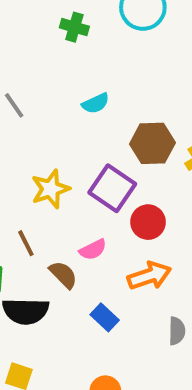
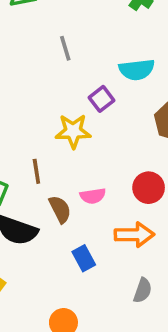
cyan semicircle: (96, 103) -> (137, 70), size x1.4
purple square: (112, 188) -> (102, 99), moved, size x0.6

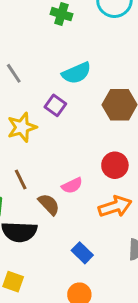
yellow star: (73, 131) -> (22, 127), moved
blue rectangle: (84, 258) -> (82, 253), moved

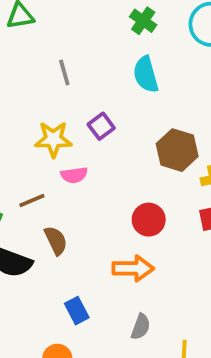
cyan semicircle: (76, 73) -> (146, 74), moved, turned 80
brown line: (21, 179) -> (32, 200), turned 75
pink semicircle: (72, 185) -> (74, 175), moved

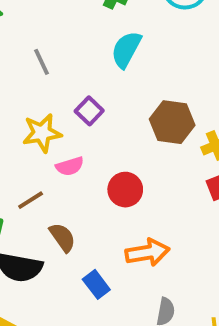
cyan semicircle: (146, 74) -> (126, 49), turned 54
red circle: (149, 220) -> (125, 190), moved
blue rectangle: (77, 311) -> (96, 284), moved

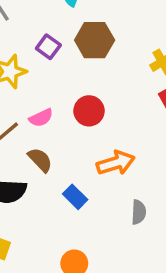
brown hexagon: (172, 122) -> (95, 40), moved
pink semicircle: (70, 166) -> (41, 118), moved

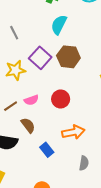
purple square: (48, 47) -> (40, 58), size x1.5

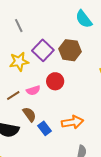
cyan semicircle: (59, 25) -> (84, 19), moved, turned -66
red circle: (61, 99) -> (55, 81), moved
blue rectangle: (47, 150) -> (44, 128), moved

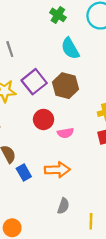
cyan semicircle: (84, 19) -> (70, 48), moved
pink semicircle: (33, 90) -> (65, 133), moved

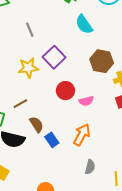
brown hexagon: (66, 86) -> (102, 61), moved
orange arrow: (57, 170) -> (82, 135), turned -55

